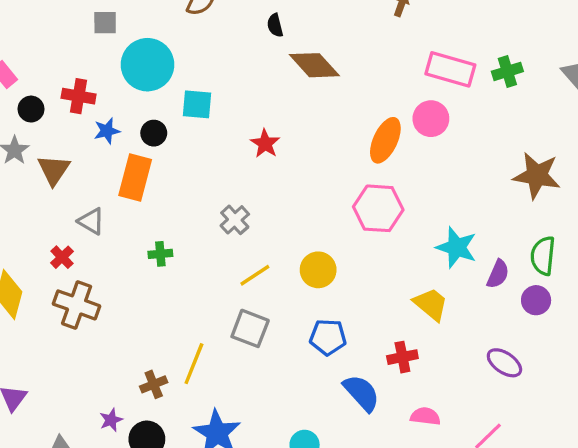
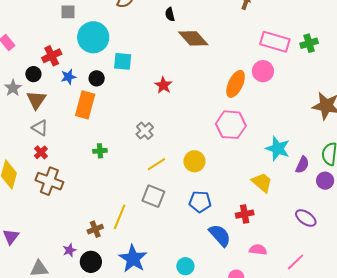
red cross: (79, 96) -> (52, 56), turned -36
black circle: (31, 109) -> (33, 74), moved
gray triangle: (91, 221) -> (40, 128), moved

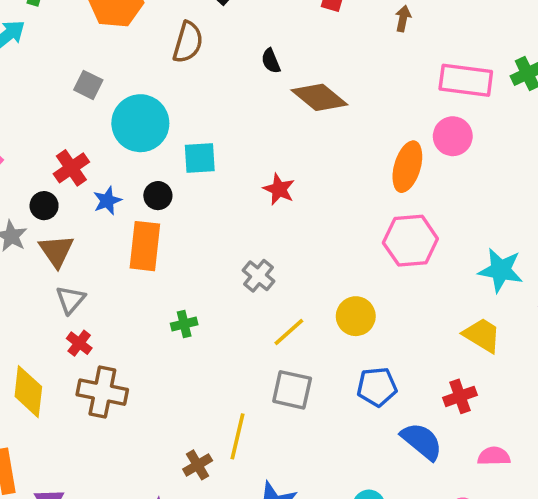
gray square: (68, 12) -> (88, 85), turned 35
gray triangle: (40, 128) -> (70, 300), turned 48

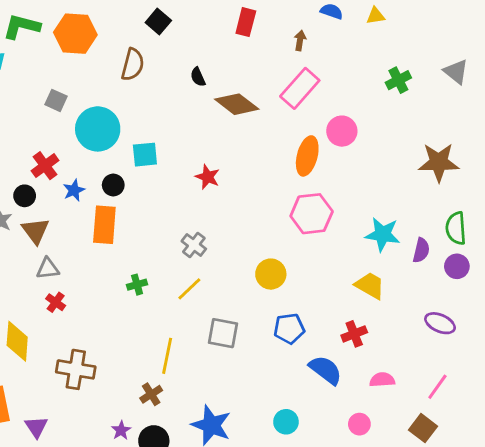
pink rectangle: (466, 80) -> (300, 88), moved, turned -54
gray triangle: (70, 300) -> (48, 269), turned 45
yellow line: (289, 332) -> (189, 289), moved
brown cross: (102, 392) -> (76, 369), moved
yellow line: (238, 436) -> (167, 356), moved

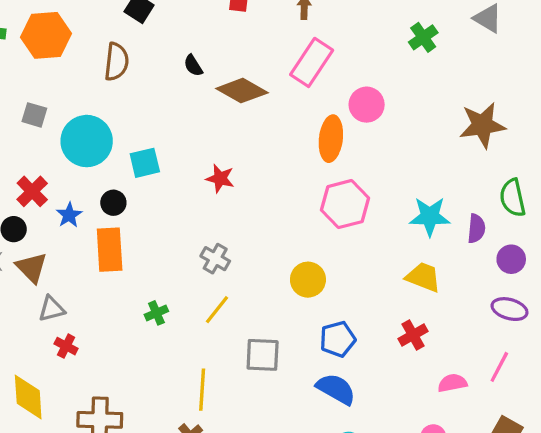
purple circle: (457, 266) -> (511, 259), moved
blue semicircle: (326, 370) -> (336, 389), moved
pink line: (437, 387) -> (499, 367), moved

